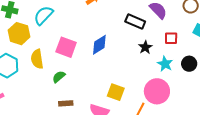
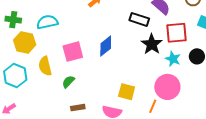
cyan semicircle: (43, 15) -> (47, 22), turned 40
red square: (171, 38) -> (177, 33), size x1.6
pink square: (66, 47) -> (73, 52), turned -30
black star: (145, 47) -> (152, 44), size x1.5

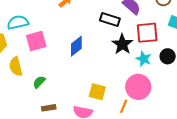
pink square: (73, 52) -> (36, 41), moved

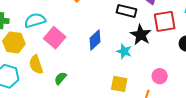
pink square: (36, 41) -> (55, 38), turned -30
cyan star: (144, 59) -> (124, 51), moved
pink circle: (138, 87) -> (160, 76), size x0.6

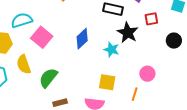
red square: (165, 21) -> (151, 19), size x0.6
green semicircle: (60, 78) -> (48, 78), size x1.5

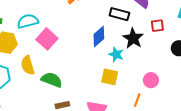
blue diamond: (82, 39) -> (99, 37), moved
green semicircle: (48, 78) -> (52, 80), turned 70
yellow square: (107, 82) -> (110, 77), moved

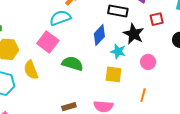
cyan semicircle: (28, 21) -> (60, 18), moved
green semicircle: (52, 80) -> (72, 64), moved
pink circle: (151, 80) -> (148, 62), moved

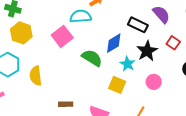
red square: (157, 19) -> (173, 43), turned 32
green semicircle: (72, 64) -> (92, 58), moved
yellow semicircle: (31, 70) -> (36, 76), moved

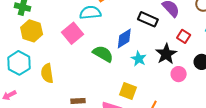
black star: (147, 51) -> (166, 54), moved
pink circle: (154, 82) -> (179, 74), moved
yellow square: (117, 85) -> (128, 91), moved

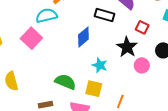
green semicircle: (103, 54) -> (65, 82), moved
cyan star: (139, 59) -> (100, 65), moved

